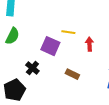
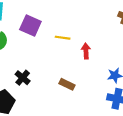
purple square: (50, 46) -> (30, 25), moved

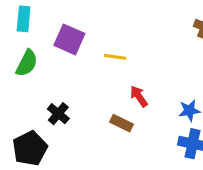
red arrow: (86, 51) -> (139, 96), moved, turned -32

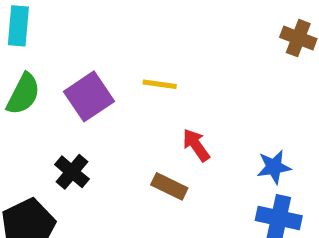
purple square: (69, 39) -> (89, 96), moved, turned 32

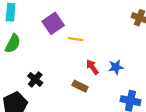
purple square: (89, 96) -> (53, 23), moved
blue star: (274, 167) -> (116, 67), moved

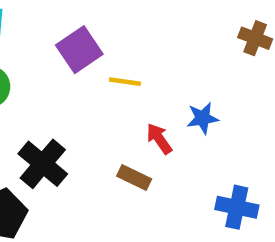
blue star: (116, 67) -> (203, 118), moved
black cross: (35, 79) -> (43, 164), size x1.5

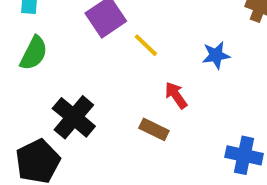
yellow line: (125, 82) -> (146, 45), turned 36
blue star: (203, 118) -> (216, 55), moved

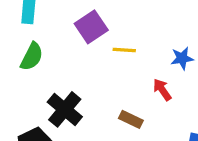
yellow line: (146, 45) -> (124, 50), turned -40
red arrow: (176, 95) -> (162, 90), moved

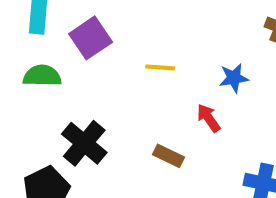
purple square: (91, 27) -> (91, 38), moved
green semicircle: (32, 57) -> (42, 76), turned -116

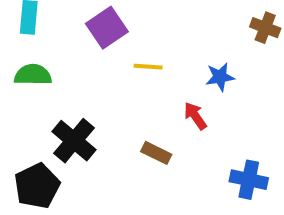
purple square: (91, 38) -> (107, 28), moved

